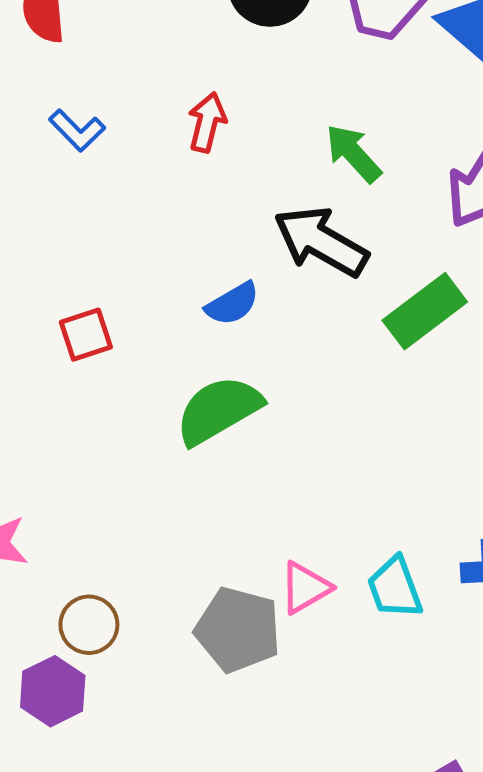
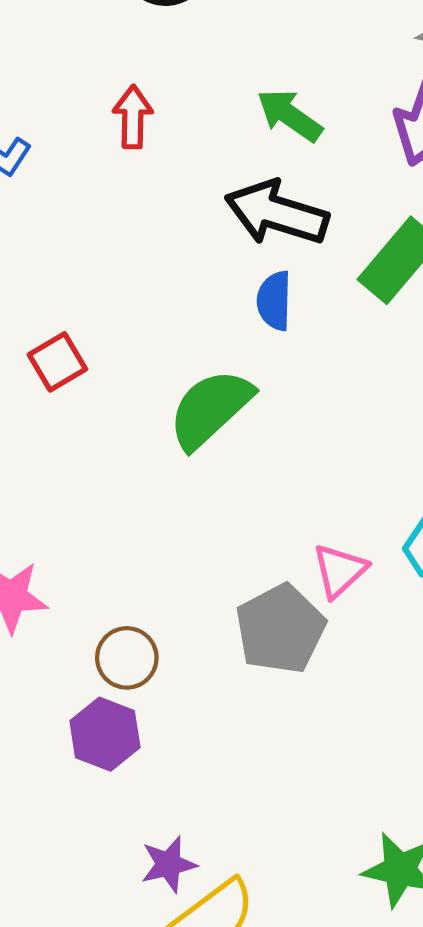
blue semicircle: (232, 304) -> (274, 301), moved, turned 134
gray pentagon: (238, 630) -> (280, 629), turned -30

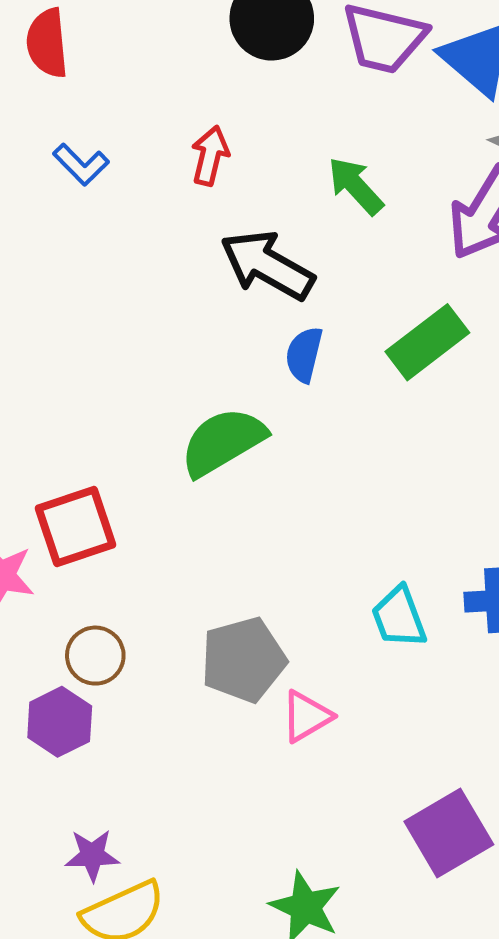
black arrow: (277, 213) -> (267, 265), moved
red square: (57, 362) -> (75, 526), moved, size x1.5
pink triangle: (340, 571) -> (307, 716), moved

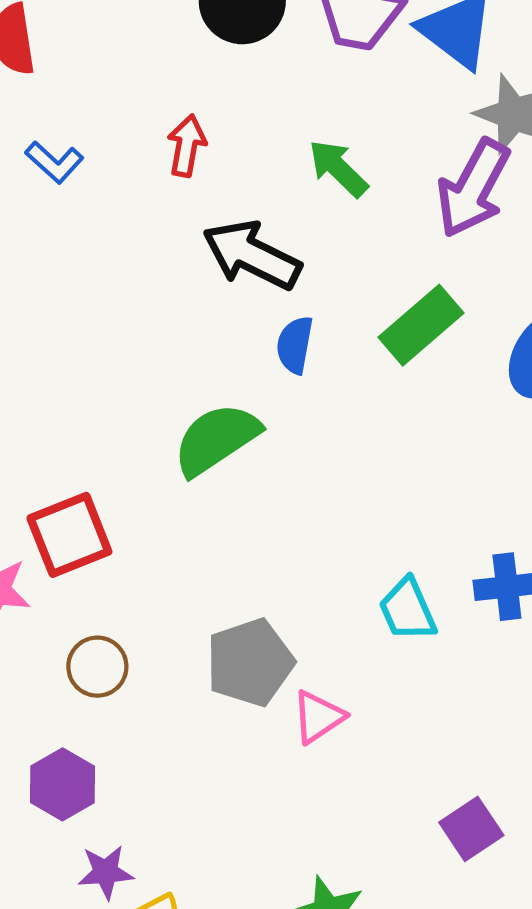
purple hexagon: (60, 722) -> (63, 784), moved
purple square: (449, 833) -> (471, 829), size x0.7

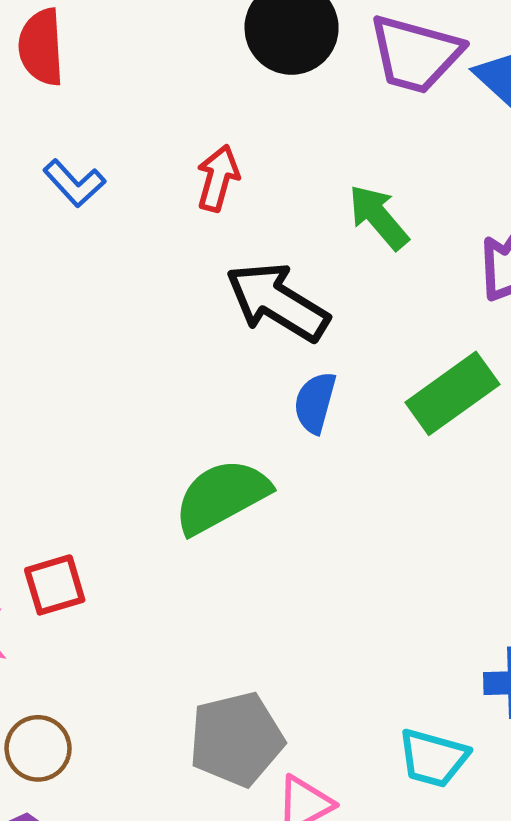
red square: (69, 535) -> (55, 585), size x0.7
cyan trapezoid: (408, 610) -> (433, 758), moved, turned -56
brown circle: (97, 667) -> (38, 748), moved

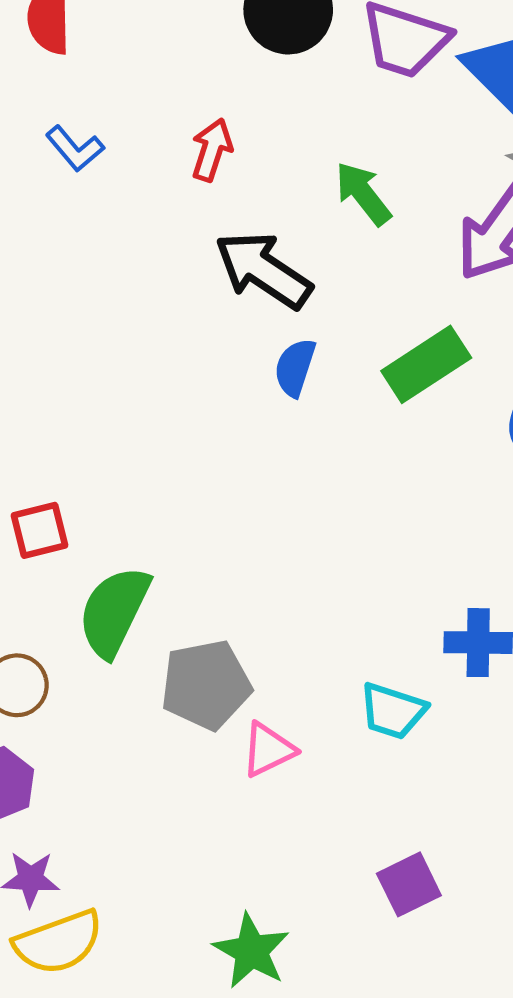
green semicircle: (222, 496) -> (114, 611), moved, turned -38

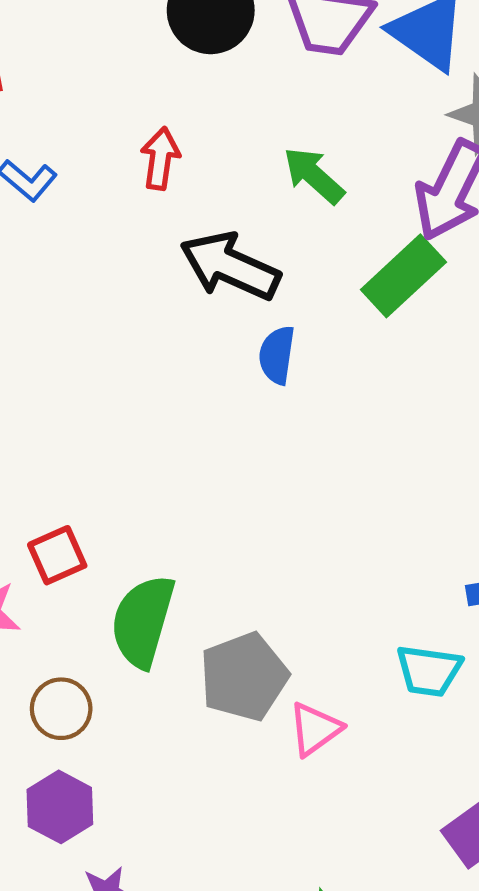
green rectangle: (426, 364) -> (403, 276), moved

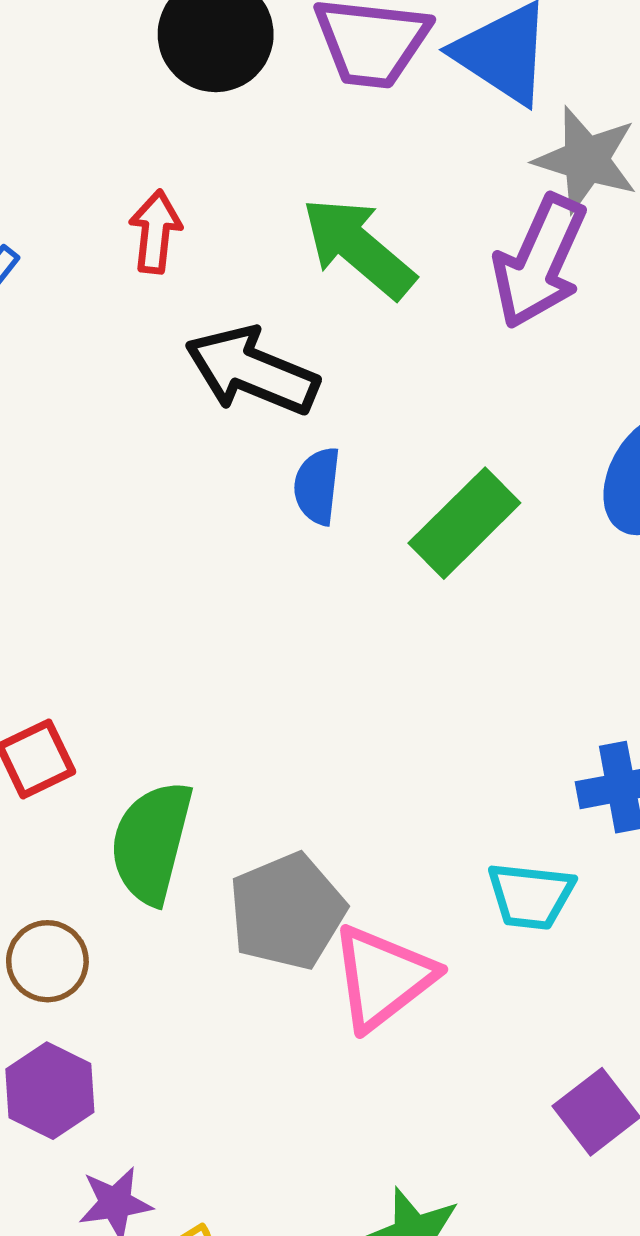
green arrow: (314, 175) -> (358, 248), size x1.4
green rectangle: (403, 276) -> (464, 523), moved
pink triangle: (315, 729) -> (383, 977), size x1.5

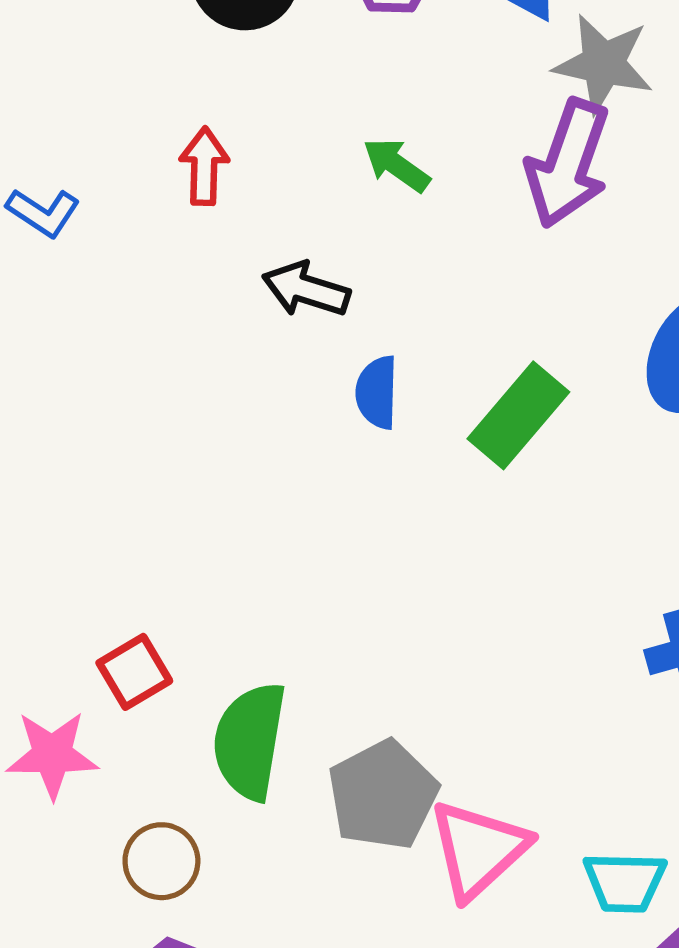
green arrow: (358, 248) -> (396, 165), size x0.6
black arrow: (252, 371) -> (306, 289), size x0.7
cyan trapezoid: (531, 896) -> (625, 882), moved

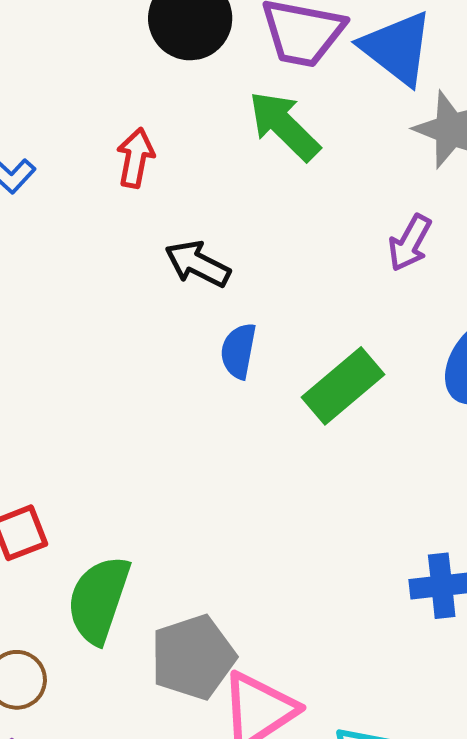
purple arrow: (568, 164) -> (410, 243), moved, size x0.6
green arrow: (396, 165) -> (284, 126), moved, size x1.5

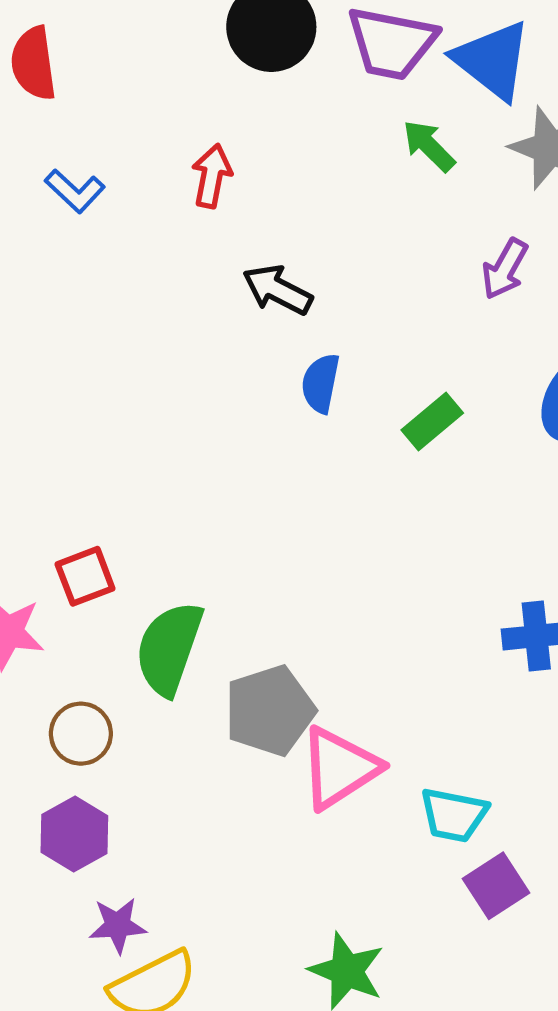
green arrow: (284, 126) -> (429, 146), moved, size x0.7
green rectangle: (343, 386) -> (432, 421), size x0.7

